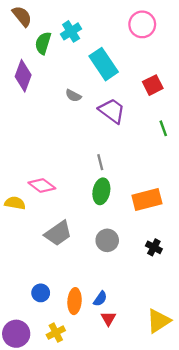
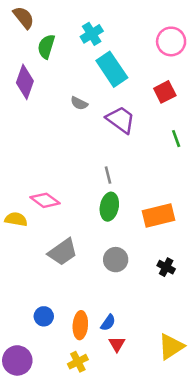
pink circle: (142, 24) -> (171, 41), moved
cyan cross: (71, 31) -> (92, 34), moved
yellow cross: (56, 333) -> (78, 362), moved

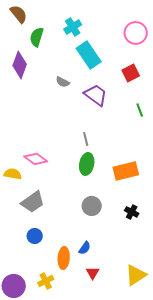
gray trapezoid: (63, 252) -> (33, 202), moved
blue circle: (44, 316) -> (35, 236), moved
blue semicircle: (108, 323) -> (85, 248), moved
yellow cross: (78, 362) -> (46, 281), moved

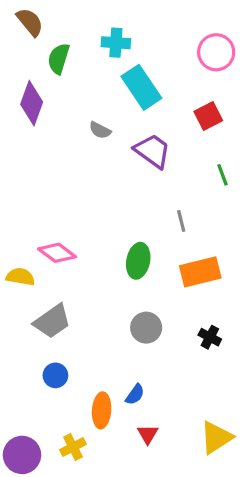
cyan cross: (73, 27) -> (116, 43), turned 36
gray line: (86, 139) -> (181, 221), moved

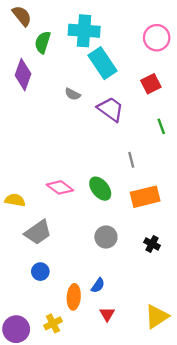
cyan cross: (116, 43) -> (84, 31), size x1.5
pink diamond: (57, 253) -> (60, 187), moved
green ellipse: (138, 261) -> (100, 189), turned -50

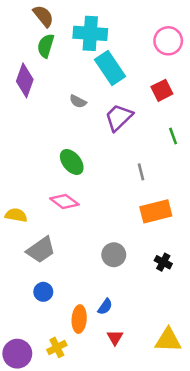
brown semicircle: (22, 16) -> (43, 16), moved
purple trapezoid: (111, 109) -> (119, 117), turned -80
green ellipse: (100, 189) -> (72, 162), moved
yellow triangle: (157, 316) -> (168, 340), turned 35

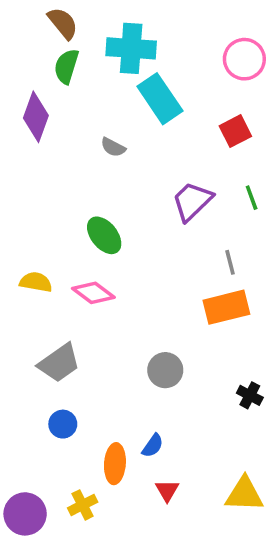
purple trapezoid: (119, 117) -> (192, 201), moved
gray line: (141, 172) -> (230, 262), moved
yellow semicircle: (16, 215) -> (36, 282), moved
black cross: (163, 262) -> (250, 395), moved

